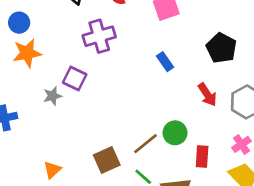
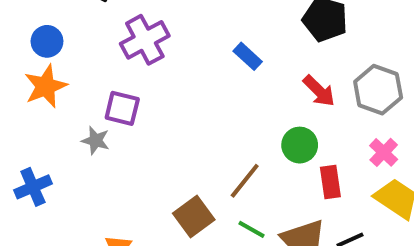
blue circle: (19, 23) -> (47, 41), moved
gray star: (52, 96) -> (96, 140), turned -30
green circle: (175, 133) -> (300, 145), moved

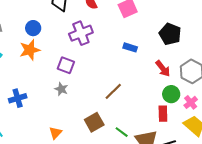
blue rectangle: (248, 56) -> (130, 47), turned -32
gray star: (96, 140) -> (61, 89), moved
green circle: (300, 145) -> (171, 94), moved
brown line: (245, 181) -> (113, 91), moved

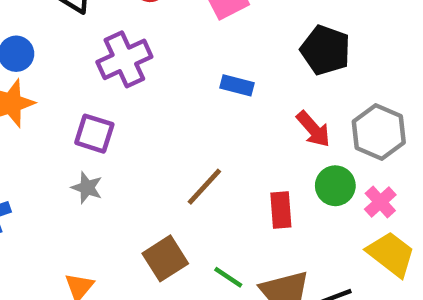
red rectangle: (163, 114) -> (281, 210), moved

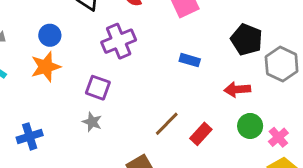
red arrow: (313, 129) -> (237, 89), turned 125
gray hexagon: (379, 132) -> (282, 64), moved
red rectangle: (281, 210) -> (201, 134), moved, turned 45

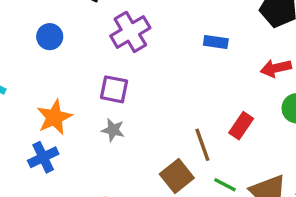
orange star: (46, 67) -> (54, 117), moved
brown line: (167, 124) -> (202, 145), moved, turned -56

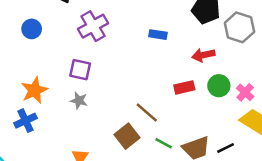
red rectangle: (241, 126) -> (184, 87), moved, turned 42
brown line: (202, 145) -> (147, 113), turned -30

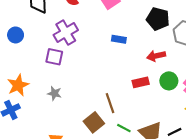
purple square: (80, 70) -> (54, 57), moved
brown line: (147, 113) -> (110, 103), turned 30

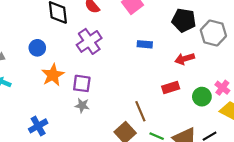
purple square: (54, 57) -> (82, 83), moved
green circle: (169, 81) -> (202, 97), moved
orange star: (18, 85) -> (53, 75), moved

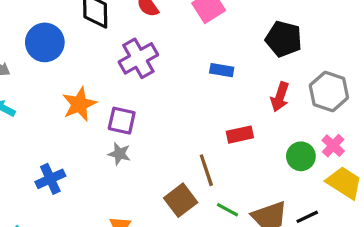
gray hexagon: (213, 33) -> (329, 91), moved
blue circle: (37, 48) -> (45, 42), moved, size x1.5
red arrow: (185, 59) -> (280, 97), turned -60
red rectangle: (171, 87) -> (240, 135), moved

